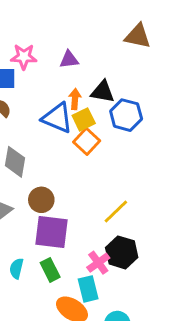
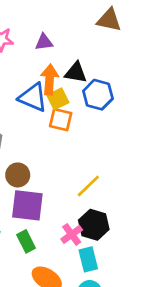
orange arrow: (75, 99) -> (50, 79), size x1.5
orange square: (87, 141) -> (61, 120), turned -30
cyan rectangle: (88, 289) -> (88, 259), moved

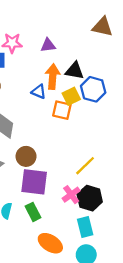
blue triangle: (33, 97) -> (39, 92), size x0.6
yellow square: (58, 99) -> (71, 96), moved
pink cross: (72, 234) -> (71, 195), moved

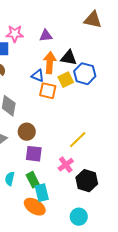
orange square: (62, 110) -> (48, 91), moved
purple square: (34, 182) -> (34, 154), size x0.7
black hexagon: (90, 198) -> (87, 181), moved
cyan rectangle: (85, 227) -> (42, 193), moved
orange ellipse: (50, 243) -> (35, 207), moved

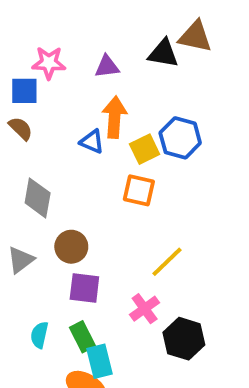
black triangle: (69, 58) -> (163, 53), moved
orange square: (48, 91) -> (139, 190), moved

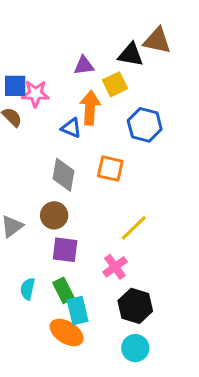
pink star: (49, 63) -> (35, 94), moved
yellow square: (145, 149) -> (115, 84), moved
gray diamond: (38, 198) -> (63, 175), moved
black hexagon: (184, 339) -> (135, 306), moved

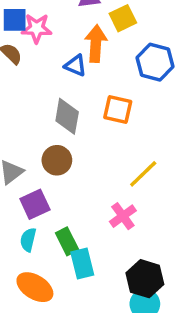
purple square: (65, 250) -> (35, 204), moved, turned -32
black hexagon: (135, 306) -> (145, 279), moved
orange ellipse: (67, 332) -> (35, 287), moved

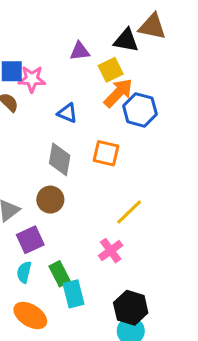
orange arrow: (96, 44) -> (118, 93), moved, turned 40

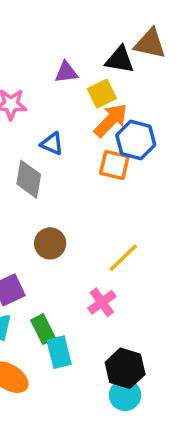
orange square: (106, 153) -> (114, 165), moved
gray diamond: (60, 159) -> (29, 179), moved
brown circle: (50, 200) -> (50, 243), moved

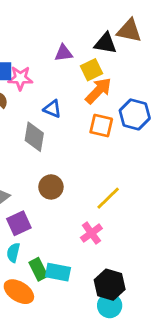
blue hexagon: (136, 140) -> (135, 114), moved
green rectangle: (43, 329) -> (38, 269), moved
cyan rectangle: (59, 352) -> (58, 272), turned -65

